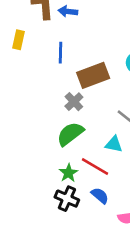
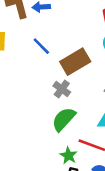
blue line: (60, 53) -> (41, 46), turned -36

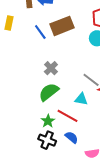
brown rectangle: (75, 62) -> (62, 26), moved

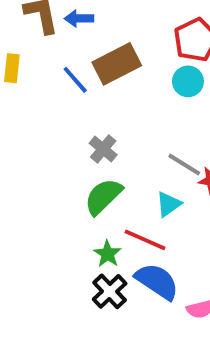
cyan triangle: (81, 99) -> (169, 204), turned -40
blue semicircle: (72, 137) -> (157, 281), size x1.6
black cross: (47, 140) -> (110, 291), turned 30

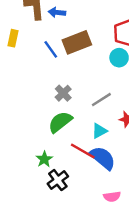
gray line: (184, 165) -> (101, 100), moved, turned -70
green star: (107, 254) -> (44, 159), moved
blue semicircle: (157, 281) -> (103, 158), moved

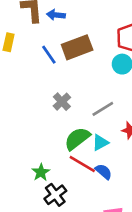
green semicircle: (60, 122) -> (77, 139), moved
blue semicircle: (103, 158) -> (104, 172), size x0.6

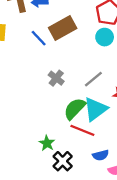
cyan triangle: (100, 143) -> (96, 109), size x1.6
blue semicircle: (104, 172) -> (101, 155), moved, turned 133

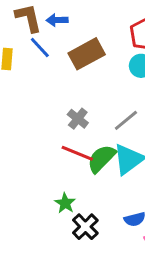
blue line: (39, 38) -> (40, 48), moved
red line: (82, 130) -> (77, 153), moved

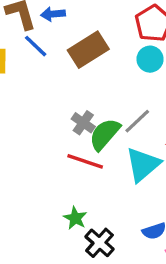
green semicircle: (101, 159) -> (105, 134), moved

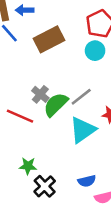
red line: (85, 161) -> (20, 116), moved
green star: (75, 218) -> (28, 166), turned -30

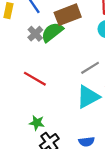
gray cross: (40, 94) -> (35, 34), moved
green semicircle: (56, 104) -> (52, 32), moved

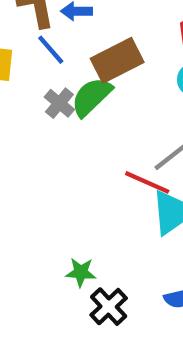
red line: (35, 79) -> (147, 182), moved

